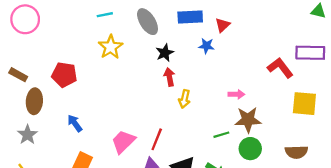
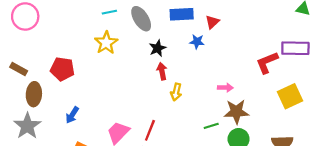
cyan line: (105, 15) -> (109, 12), moved
red L-shape: (280, 68) -> (267, 62), turned -75
yellow square: (304, 104) -> (290, 96), turned -30
blue arrow: (75, 123) -> (72, 115), turned -112
gray star: (27, 135) -> (27, 126), size x1.4

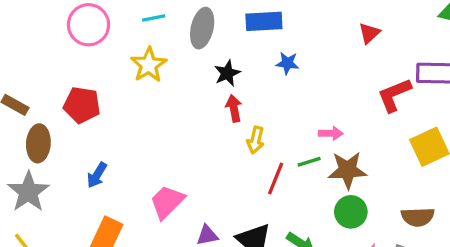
pink circle: (25, 16) -> (89, 25), moved
gray ellipse: (141, 19) -> (202, 28), turned 45
red triangle: (212, 22) -> (369, 33), moved
green line: (211, 126) -> (309, 162), moved
red line: (150, 130) -> (276, 178), moved

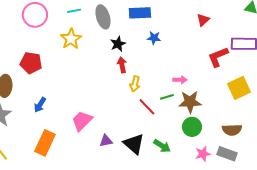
gray ellipse: (202, 28) -> (103, 17), turned -30
red line: (276, 178) -> (147, 107), turned -66

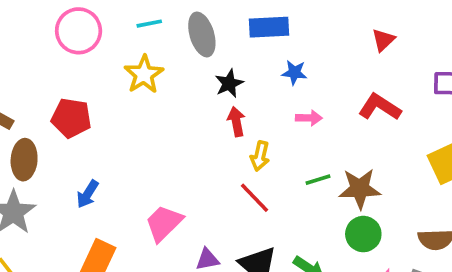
red L-shape: (218, 57) -> (380, 107), moved, turned 55
pink arrow: (180, 80) -> (309, 118), moved
red line: (147, 107) -> (254, 198), moved

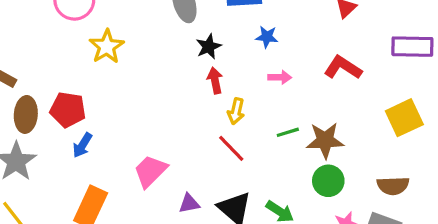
yellow star: (144, 74) -> (107, 47), moved
red pentagon: (71, 118) -> (68, 110), moved

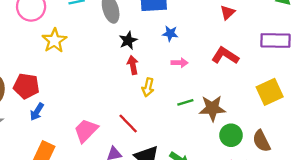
red line: (231, 148) -> (128, 124), moved
green circle: (328, 181) -> (231, 135), moved
brown semicircle: (393, 186) -> (261, 141), turned 65

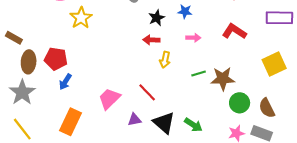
black star: (128, 40) -> (157, 18), moved
red arrow: (133, 65) -> (151, 40), turned -77

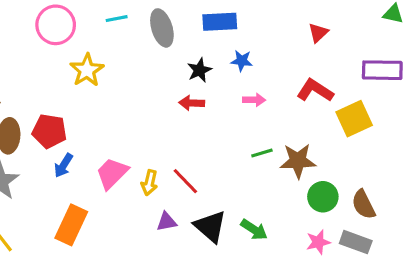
yellow arrow: (165, 60) -> (149, 183), moved
yellow square: (274, 64) -> (354, 119), moved
pink trapezoid: (109, 99) -> (112, 173), moved

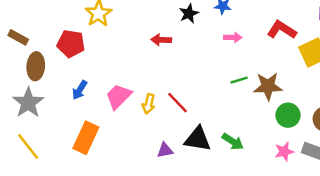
red arrow: (192, 103) -> (161, 40), moved
red pentagon: (49, 131) -> (71, 44), moved
purple triangle: (167, 222) -> (165, 150), moved
black triangle: (210, 226) -> (198, 139), turned -32

